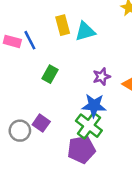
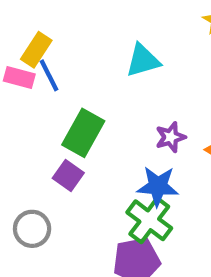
yellow rectangle: (63, 25) -> (36, 50), moved, turned 48
green rectangle: (50, 74) -> (83, 133), size x1.5
purple square: (41, 123) -> (68, 176), moved

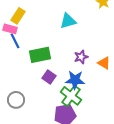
blue line: (49, 75) -> (15, 41), moved
green rectangle: (83, 133) -> (40, 55), turned 50
purple square: (68, 176) -> (49, 77), moved

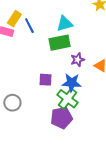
blue line: (15, 41) -> (29, 26), moved
green rectangle: (40, 55) -> (60, 43), moved
purple square: (49, 77) -> (46, 80), turned -32

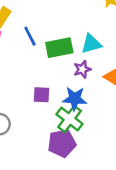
cyan triangle: (65, 24) -> (91, 44), moved
blue line: (29, 26) -> (30, 36), moved

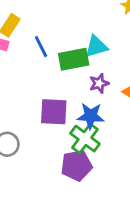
cyan triangle: (91, 44) -> (96, 47), moved
purple square: (41, 95) -> (54, 112), size x1.5

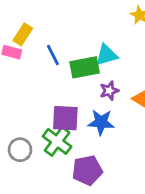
green cross: (85, 139) -> (57, 141), moved

